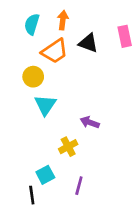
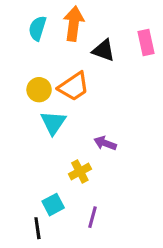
orange arrow: (63, 20) -> (74, 24), size x1.5
orange trapezoid: (55, 51) -> (74, 87), moved

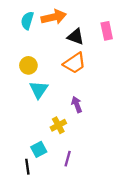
orange arrow: (74, 24) -> (54, 17), turned 70
orange trapezoid: (74, 87) -> (74, 63), moved
purple arrow: (105, 143) -> (77, 105), turned 49

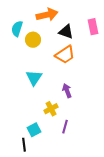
cyan semicircle: (27, 21) -> (17, 29), moved
yellow circle: (28, 65) -> (33, 40), moved
purple line: (68, 159) -> (65, 127), moved

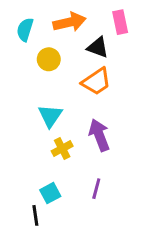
pink rectangle: (93, 27) -> (120, 22), moved
cyan semicircle: (17, 29) -> (25, 30), moved
purple arrow: (67, 91) -> (99, 135), size x1.5
yellow cross: (51, 109) -> (62, 149), moved

